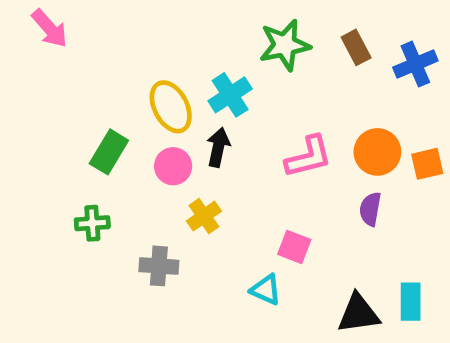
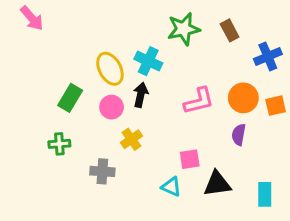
blue cross: (415, 64) -> (268, 57), moved
cyan cross: (230, 95) -> (148, 61), turned -32
pink square: (294, 247) -> (190, 159), turned -30
black triangle: (358, 313) -> (217, 184), moved

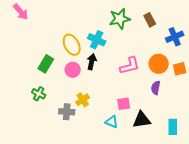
yellow cross: (131, 139) -> (83, 100), moved
green cross: (59, 144) -> (39, 94), turned 32

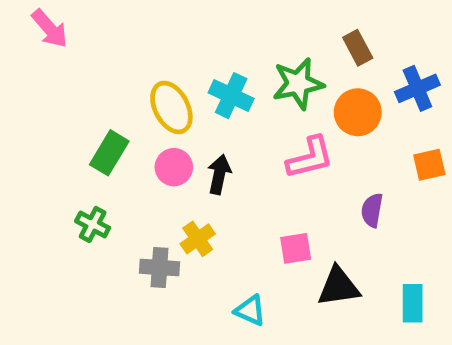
green star: (120, 19) -> (298, 84), moved
black arrow: (92, 62) -> (219, 174), moved
orange circle: (159, 64) -> (358, 112), moved
cyan triangle: (112, 122) -> (250, 310), moved

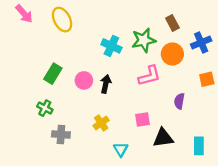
yellow ellipse: (171, 107) -> (62, 20), moved
yellow cross: (198, 239) -> (101, 123), moved
gray cross: (159, 267) -> (61, 134), moved
cyan triangle: (250, 310) -> (121, 149), turned 35

